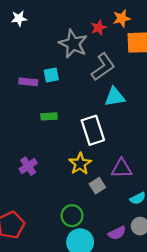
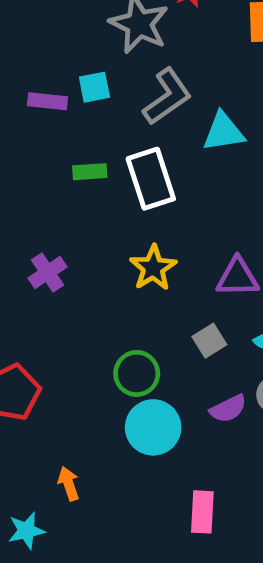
gray L-shape: (103, 67) -> (167, 97), moved
white rectangle: (93, 130) -> (151, 179), moved
gray square: (97, 186) -> (209, 341), moved

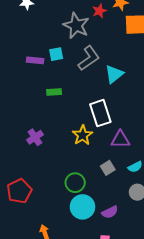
cyan triangle: (223, 132) -> (114, 74), turned -30
white rectangle: (151, 179) -> (100, 113), moved
purple semicircle: (228, 409) -> (110, 212), moved

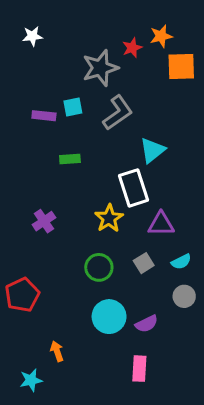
gray star: (76, 26) -> (100, 68), turned 30
cyan triangle: (114, 74) -> (152, 150), moved
green circle: (75, 183) -> (99, 267), moved

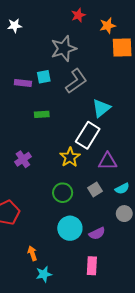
red star: (132, 48) -> (78, 15), moved
white rectangle: (134, 188) -> (88, 135), turned 50
cyan star: (31, 380) -> (44, 274), moved

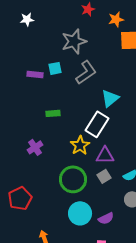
green rectangle: (42, 114) -> (53, 113), moved
purple triangle: (108, 161) -> (105, 155), moved
green circle: (63, 193) -> (73, 179), size x1.4

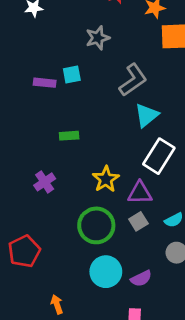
gray star: (74, 41) -> (98, 38), size x0.7
gray L-shape: (86, 72) -> (133, 80), moved
white rectangle: (97, 124) -> (159, 156), moved

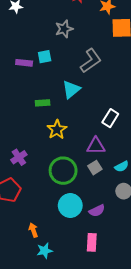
cyan triangle: (147, 115) -> (71, 89), moved
white rectangle: (159, 156) -> (110, 118), size x0.7
yellow star: (106, 179) -> (57, 130), moved
purple cross: (45, 182) -> (19, 157), moved

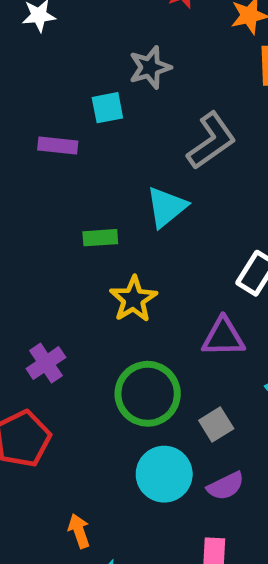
cyan square: (45, 57) -> (107, 108), moved
gray square: (95, 168) -> (216, 425), moved

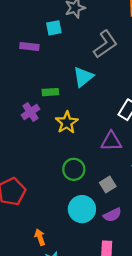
purple cross: (46, 363) -> (31, 112), moved
green circle: (148, 394) -> (74, 169), size x0.7

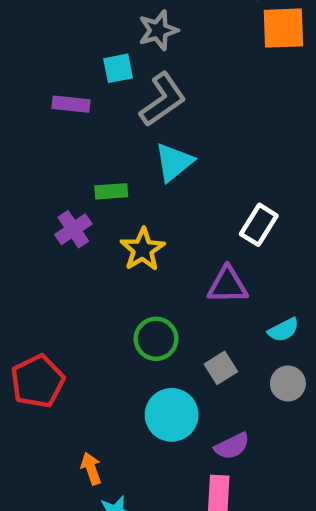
gray L-shape: (105, 44) -> (163, 100), moved
purple semicircle: (112, 215) -> (232, 446), moved

